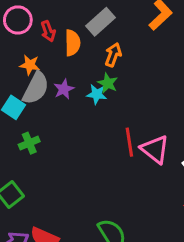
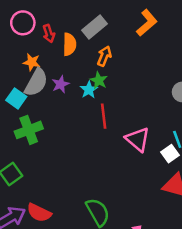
cyan star: (97, 94) -> (89, 90), turned 30
red line: (129, 142) -> (104, 116), moved
green cross: (29, 143) -> (29, 130), size x1.5

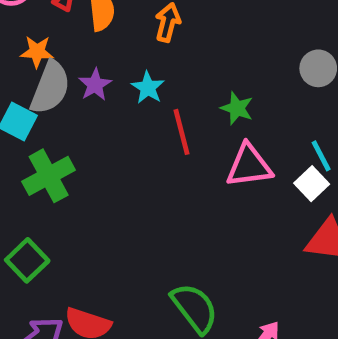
green star: (99, 81) -> (237, 108), moved
pink triangle: (138, 139) -> (249, 166), turned -40

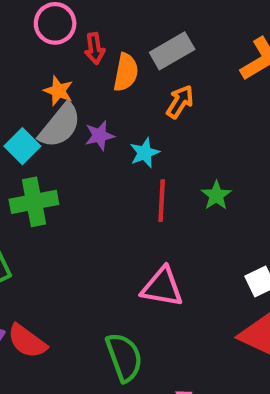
pink triangle: (249, 166) -> (162, 287), moved

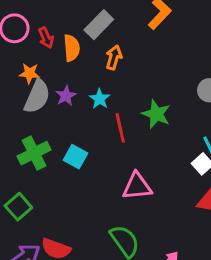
cyan square: (22, 146) -> (75, 157), moved
green star: (216, 195) -> (156, 114), size x1.4

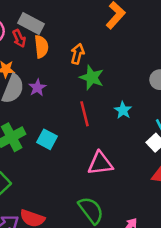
gray rectangle: (99, 25) -> (31, 24), moved, turned 75
cyan star: (100, 99) -> (123, 110), moved
green star: (156, 114) -> (92, 78), moved

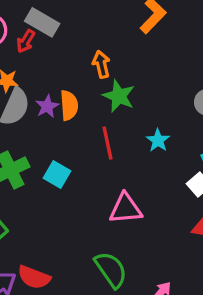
red arrow: (19, 38) -> (26, 41), turned 54
orange semicircle: (41, 47) -> (69, 105), moved
orange arrow: (78, 54) -> (101, 64), turned -30

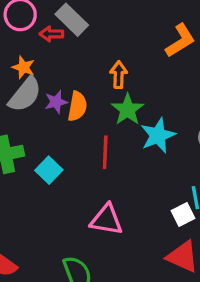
red arrow: (26, 41) -> (51, 34), turned 45
cyan star: (158, 140) -> (158, 135), moved, size x1.5

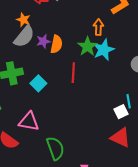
orange arrow: (119, 75) -> (98, 27), moved
cyan star: (158, 135) -> (104, 50), moved
pink triangle: (106, 220) -> (29, 122), moved

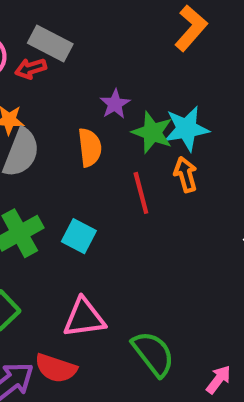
orange arrow: (98, 27) -> (186, 174), moved
purple star: (43, 41) -> (115, 104), moved
cyan star: (104, 50) -> (186, 129), turned 30

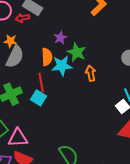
cyan star: (186, 129) -> (62, 66), moved
red line: (141, 193) -> (41, 83), moved
pink triangle: (84, 318) -> (18, 138), moved

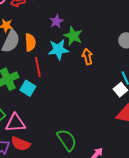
orange semicircle: (47, 57) -> (30, 42), moved
cyan square: (38, 98) -> (28, 88), moved

